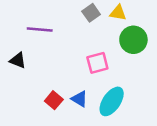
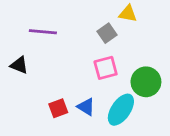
gray square: (91, 13) -> (107, 33), moved
green circle: (133, 40) -> (146, 82), moved
red square: (54, 100) -> (58, 108), turned 30

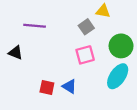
green circle: (146, 82) -> (121, 46), moved
red square: (58, 108) -> (47, 87), turned 32
cyan ellipse: (121, 110) -> (118, 76), moved

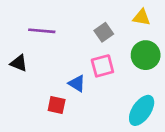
yellow triangle: (103, 11) -> (142, 17), moved
cyan ellipse: (118, 76) -> (142, 110), moved
blue triangle: (69, 86) -> (77, 83), moved

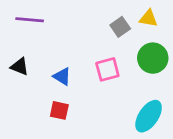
purple line: (42, 31) -> (30, 20), moved
gray square: (104, 32) -> (120, 27), moved
blue triangle: (77, 83) -> (62, 76), moved

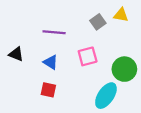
purple line: (30, 20) -> (54, 32), moved
green circle: (153, 58) -> (124, 69), moved
cyan ellipse: (149, 116) -> (106, 96), moved

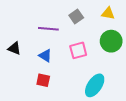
gray square: (98, 22) -> (76, 16), moved
green circle: (124, 69) -> (111, 41), moved

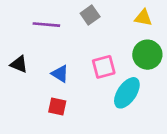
gray square: (76, 16) -> (90, 15), moved
purple line: (48, 29) -> (46, 25), moved
cyan ellipse: (95, 85) -> (127, 93), moved

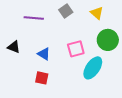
yellow triangle: (143, 18) -> (97, 13), moved, turned 32

